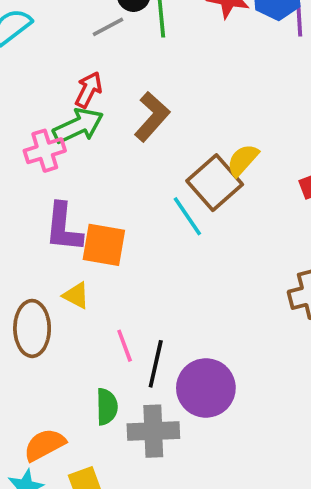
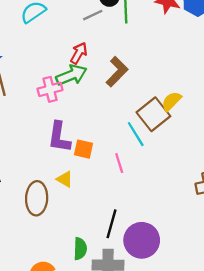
orange square: (104, 245) -> (83, 149), size x0.7
pink line: (125, 346) -> (119, 163), moved

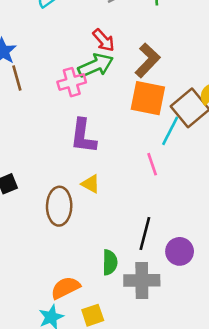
red arrow: (79, 53) -> (104, 40), turned 110
cyan line: (136, 134) -> (170, 131), turned 60
orange square: (83, 149) -> (148, 98), moved, size x1.6
purple circle: (142, 240) -> (180, 251), size x0.7

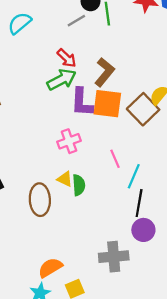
pink cross: (72, 82) -> (69, 141), moved
cyan line: (170, 131) -> (134, 176), moved
purple L-shape: (83, 136) -> (82, 102), moved
black line: (145, 233) -> (139, 203), moved
green semicircle: (110, 262) -> (79, 185), moved

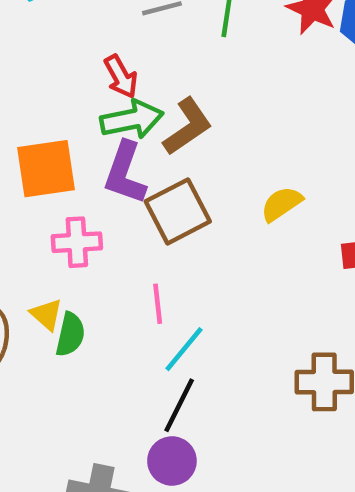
green arrow: (62, 80) -> (132, 119), moved
orange square: (107, 104) -> (46, 169), moved, turned -32
brown square: (143, 109) -> (178, 211), moved

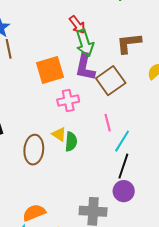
green arrow: (132, 119) -> (85, 43), turned 92
brown L-shape: (188, 127) -> (129, 43), moved, turned -144

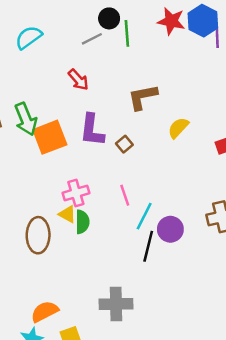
green arrow: (85, 43) -> (26, 119), moved
brown square: (111, 81) -> (124, 144), size x0.5
pink cross: (68, 101) -> (76, 193), moved
purple circle: (124, 191) -> (170, 229), moved

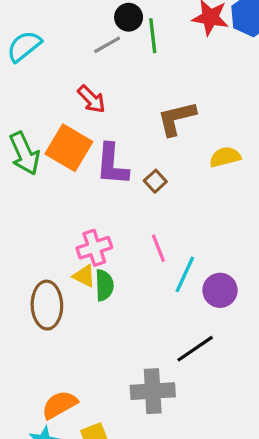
yellow semicircle: (178, 128) -> (225, 157), turned 35
orange square: (50, 137) -> (69, 148), moved, turned -36
black line: (148, 246) -> (195, 349), moved, turned 44

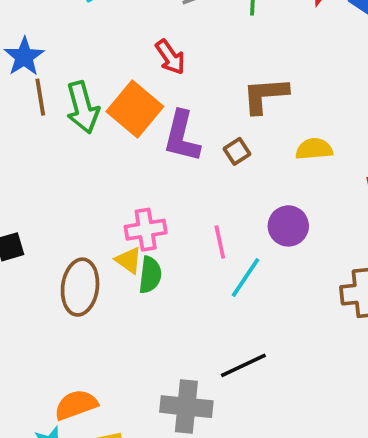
brown square: (155, 181) -> (237, 151), moved
purple circle: (220, 290) -> (288, 226), moved

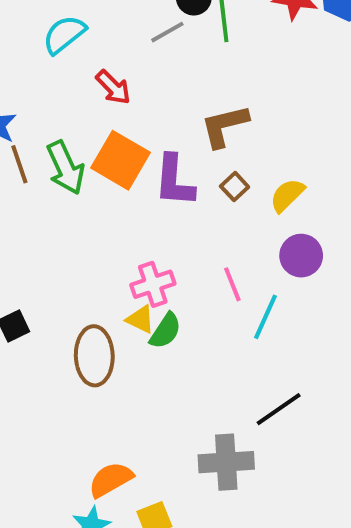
red arrow: (170, 57) -> (113, 87), moved
brown L-shape: (265, 95) -> (225, 126), moved
yellow semicircle: (314, 149) -> (287, 195), moved, turned -30
green semicircle: (150, 275) -> (165, 331), turned 36

